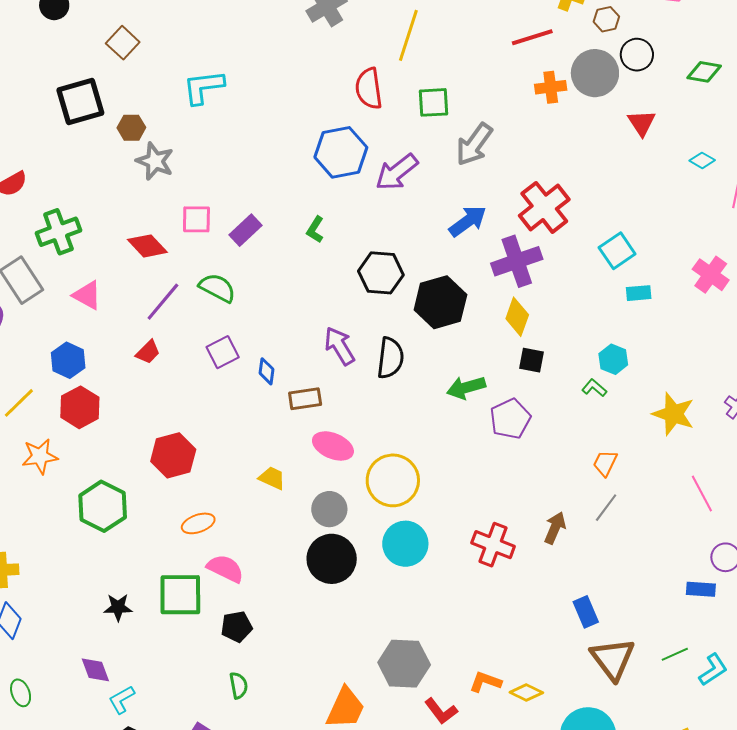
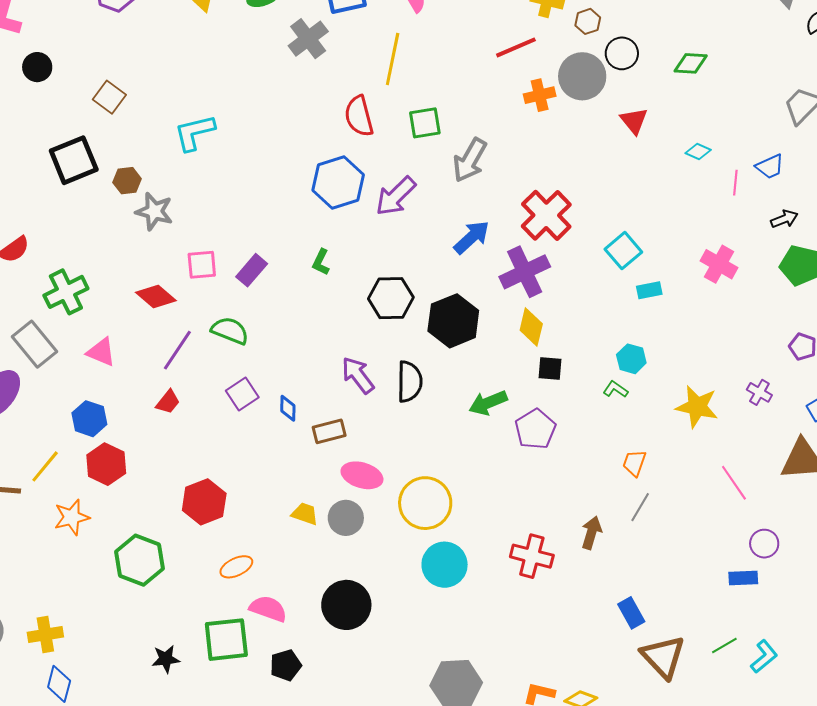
gray circle: (329, 509) -> (346, 518), moved
black circle: (332, 559) -> (346, 605), moved

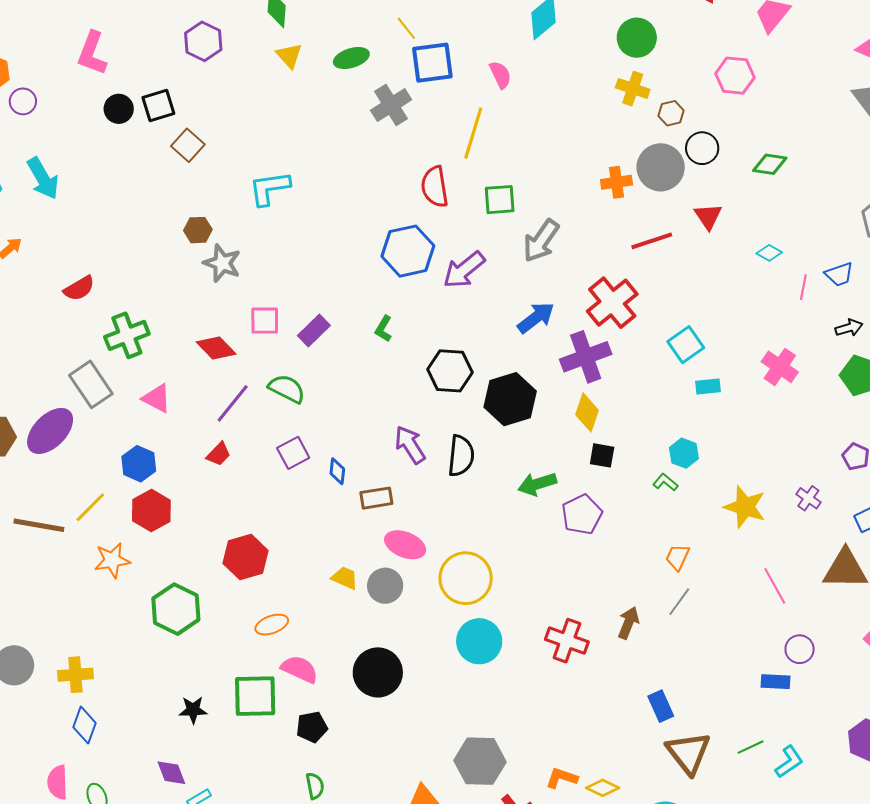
red line: (516, 47) -> (652, 241), moved
black square: (74, 160) -> (158, 105), moved, size x0.7

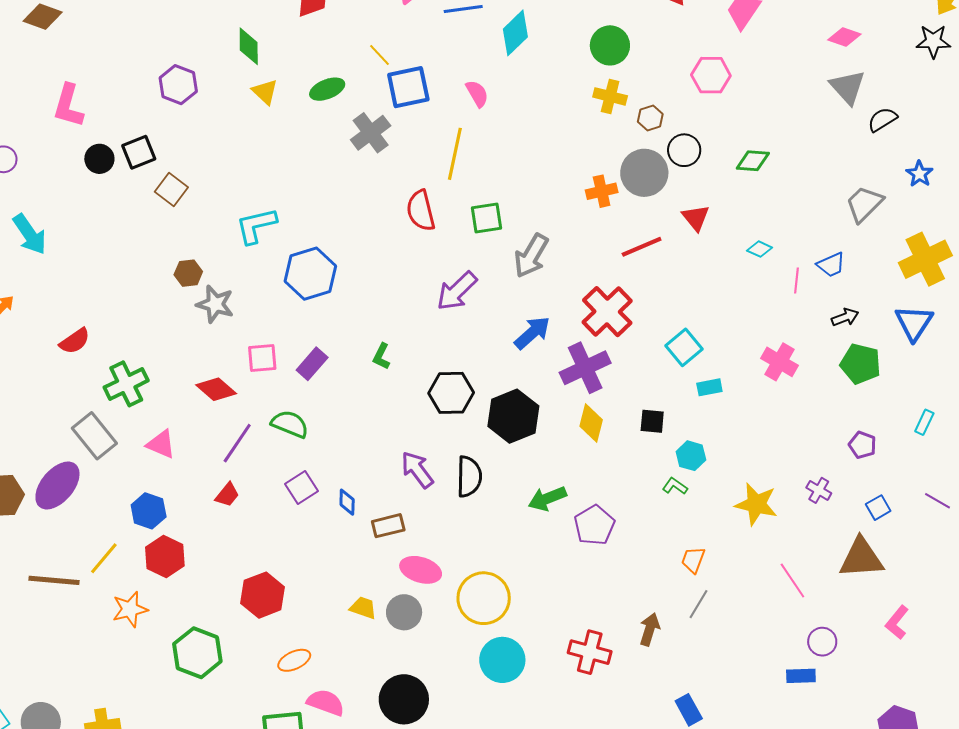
blue hexagon: (408, 251) -> (310, 274), moved
black square: (602, 455) -> (652, 421), moved

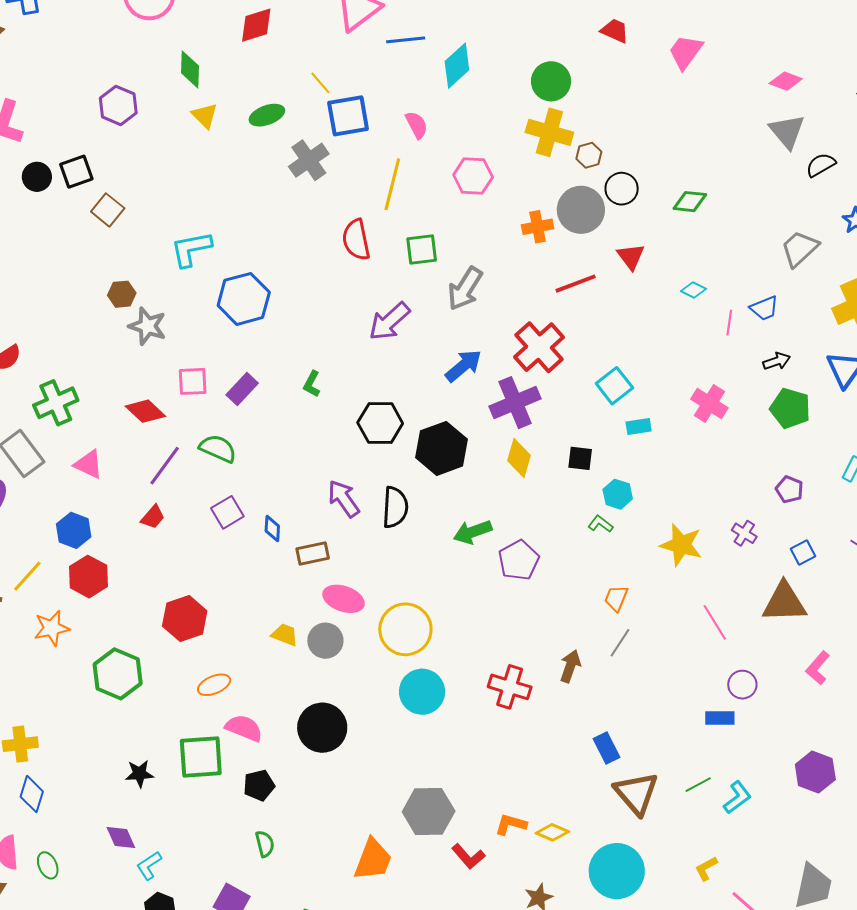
pink hexagon: (711, 75) -> (473, 176), moved
yellow cross: (610, 96) -> (549, 132), size x1.4

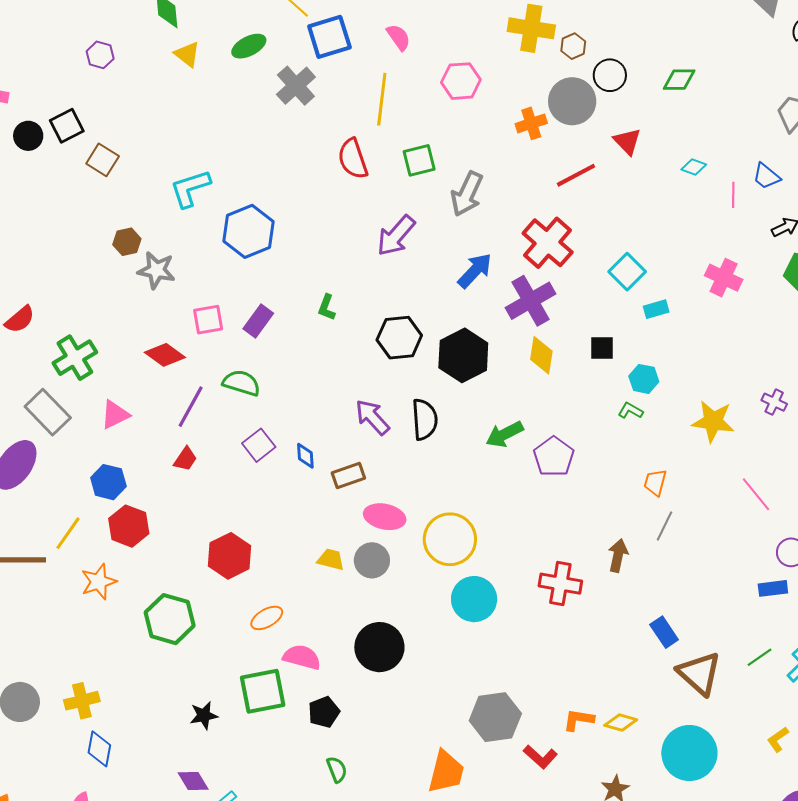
purple hexagon: (118, 105) -> (100, 55), size x0.7
blue trapezoid: (764, 308) -> (766, 176), turned 68
pink triangle: (88, 464) -> (115, 415), turned -44

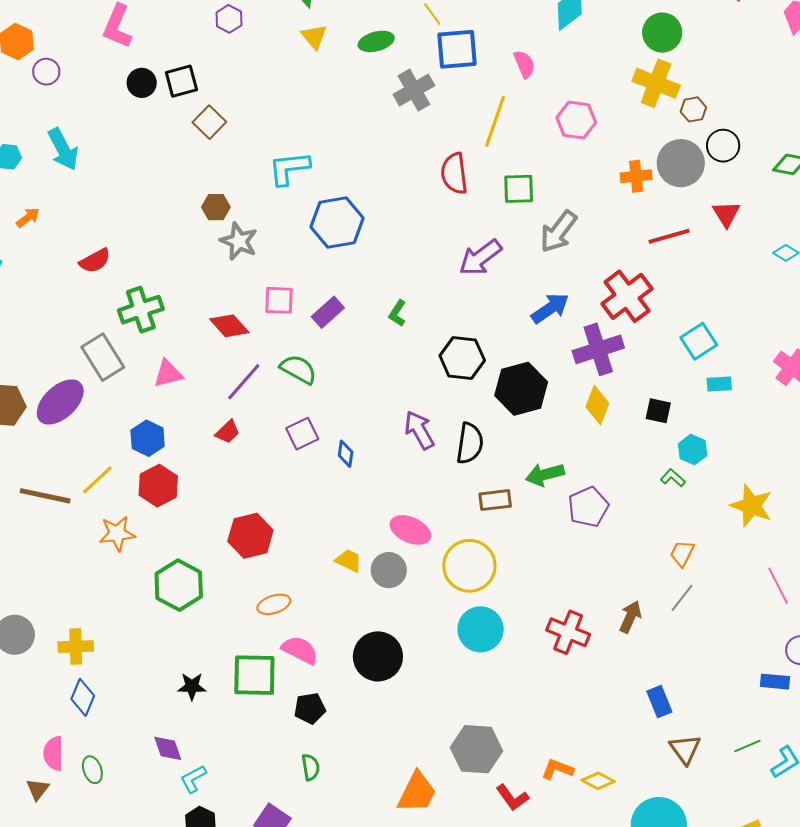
brown rectangle: (348, 475) -> (495, 500), moved
brown triangle: (699, 673) -> (685, 749), size x0.7

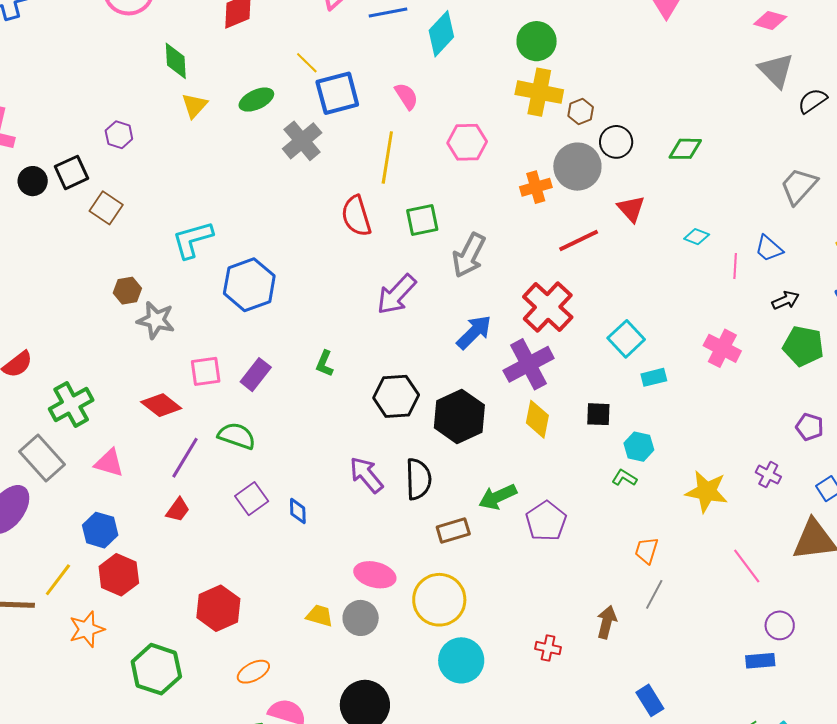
purple hexagon: (229, 19) -> (119, 135), moved
yellow triangle: (314, 37) -> (194, 106), turned 32
pink triangle: (168, 374) -> (109, 463), turned 40
red cross: (568, 632) -> (548, 648), size x0.6

